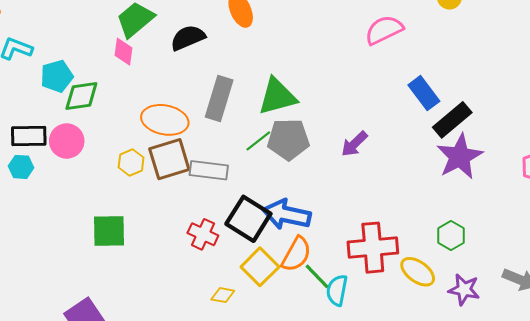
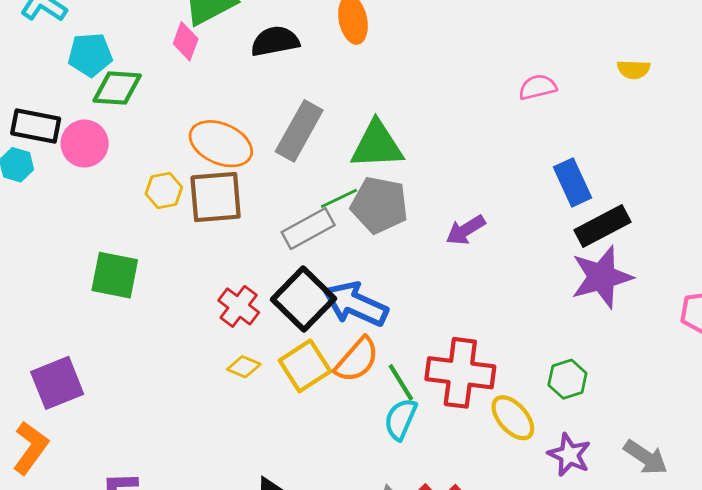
pink semicircle: (384, 30) -> (538, 87), size x0.7
gray rectangle: (209, 170) -> (308, 229), moved, turned -48
green line: (317, 276) -> (401, 382), moved
yellow diamond: (223, 295) -> (244, 367), moved

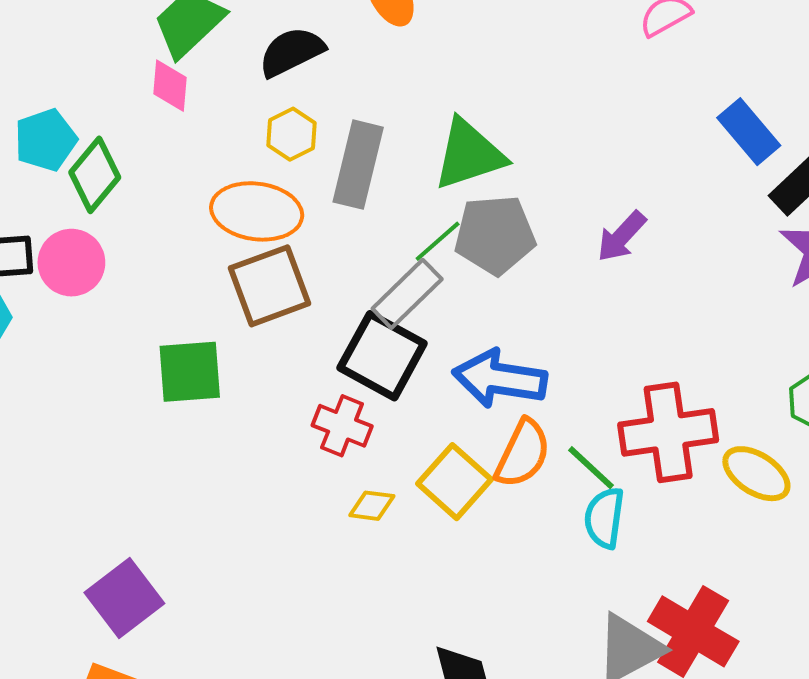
green diamond: (117, 88) -> (95, 175), turned -39
yellow hexagon: (164, 190) -> (292, 134), moved
green square: (115, 275) -> (190, 372), moved
black square: (304, 299) -> (382, 356), moved

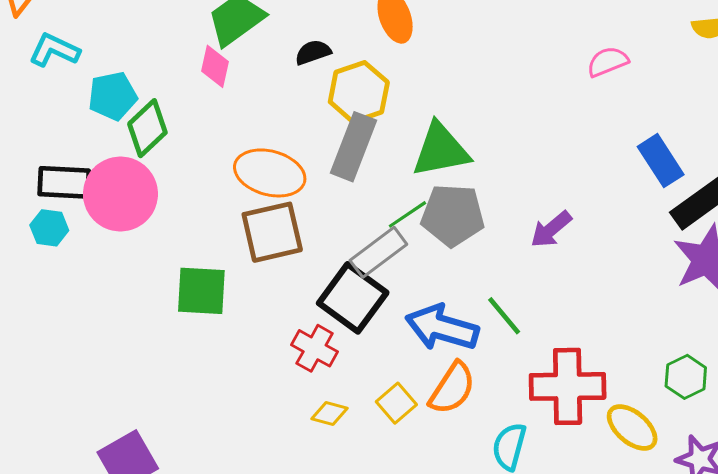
black semicircle: (292, 52) -> (313, 52), size x0.7
yellow hexagon: (292, 134) -> (359, 92), moved, size x1.5
pink circle: (71, 263) -> (120, 194), size x1.4
green line: (591, 468) -> (504, 316), moved
yellow square: (455, 482) -> (396, 403), size x0.7

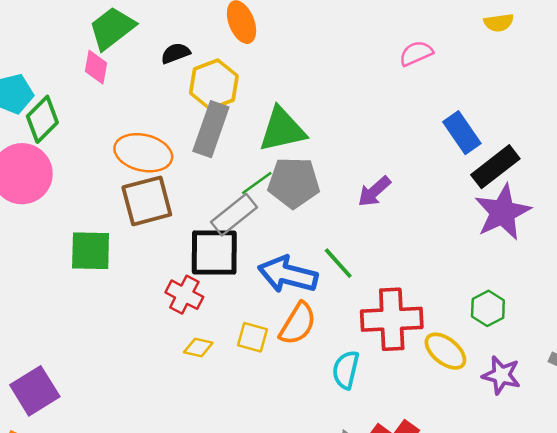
black square: (353, 298) -> (214, 253), turned -34
yellow square: (396, 403) -> (253, 337), turned -32

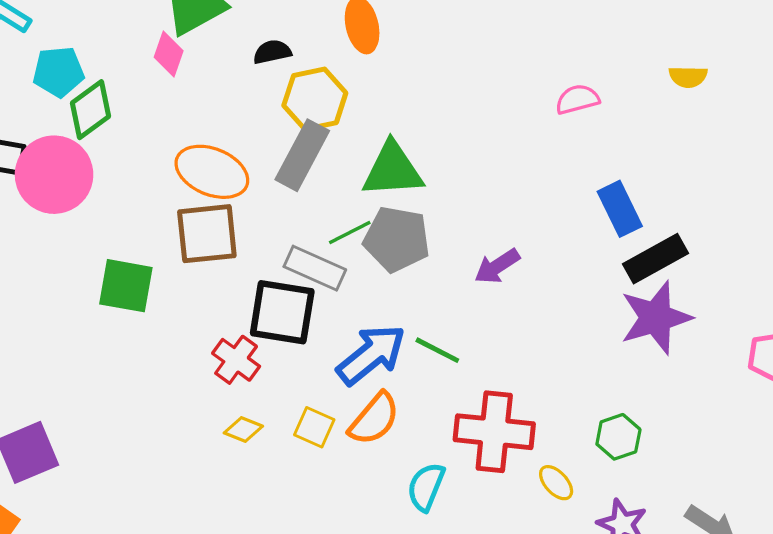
gray rectangle: (234, 215) -> (315, 268), turned 54
green line: (338, 263) -> (437, 350), turned -30
blue arrow: (288, 274) -> (371, 355), turned 118
yellow ellipse: (445, 351) -> (556, 483), size x0.7

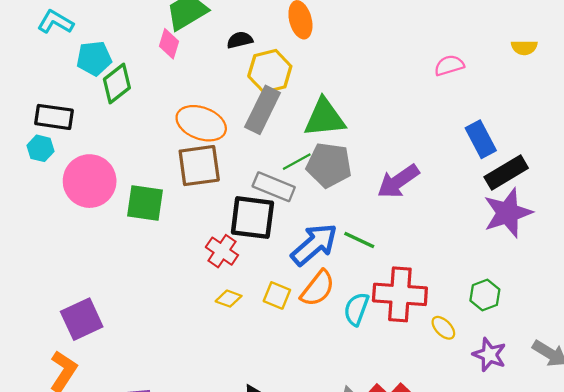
pink circle: (54, 175) -> (90, 181), moved
purple arrow: (497, 266) -> (398, 181), size x1.4
cyan semicircle: (426, 487) -> (356, 309), moved

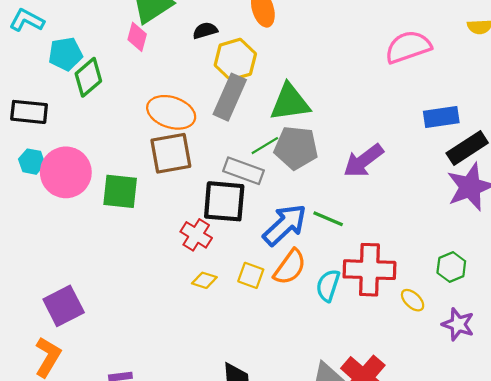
pink semicircle: (449, 65) -> (408, 47), size x1.6
blue rectangle: (481, 139) -> (441, 117), turned -68
cyan hexagon: (41, 148) -> (32, 162), moved

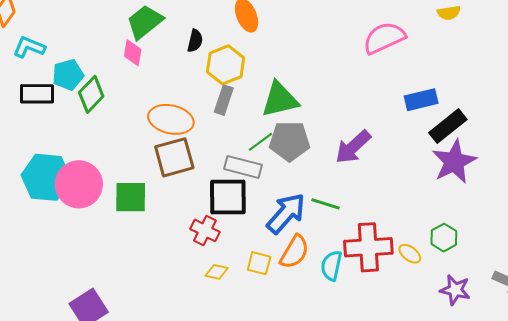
black semicircle: (205, 31) -> (195, 41), turned 125
gray rectangle: (230, 97) -> (224, 100), size x0.7
black rectangle: (29, 112) -> (37, 94), moved
cyan hexagon: (32, 162) -> (46, 177), size x2.0
yellow ellipse: (413, 300) -> (410, 254), moved

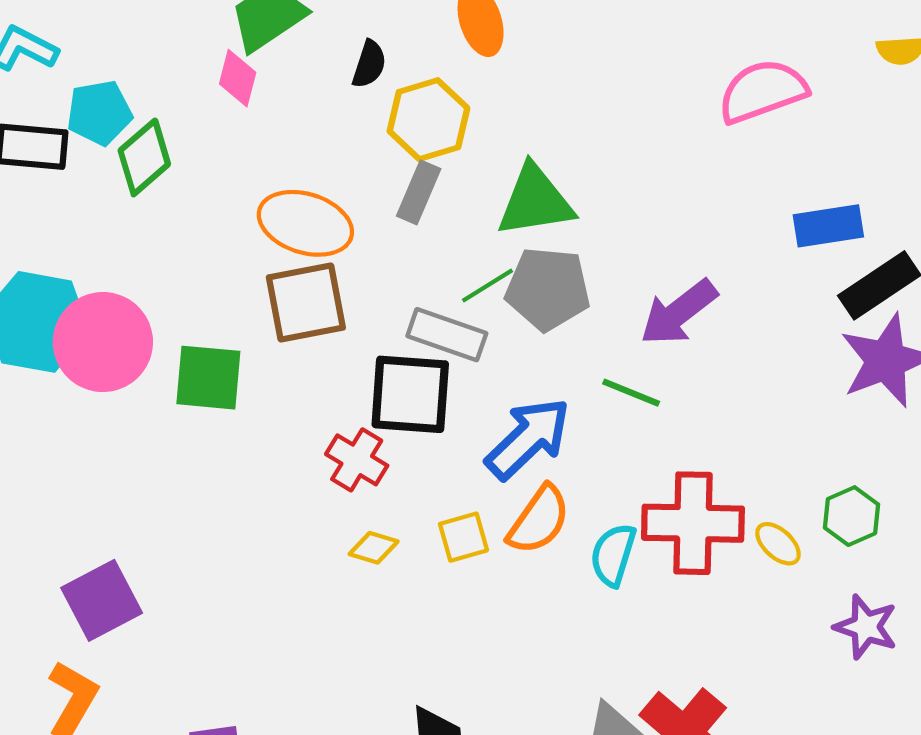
green line: (326, 204) -> (631, 393), moved
yellow square: (259, 263) -> (463, 537), turned -35

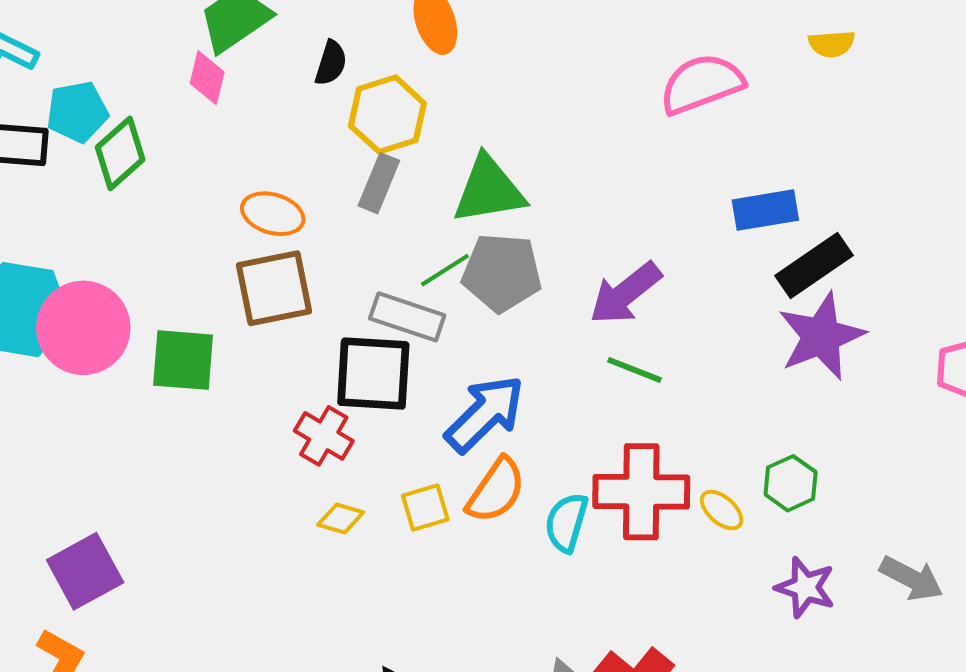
orange ellipse: (305, 223) -> (273, 214), size x0.7
green line: (631, 393) -> (634, 370), moved

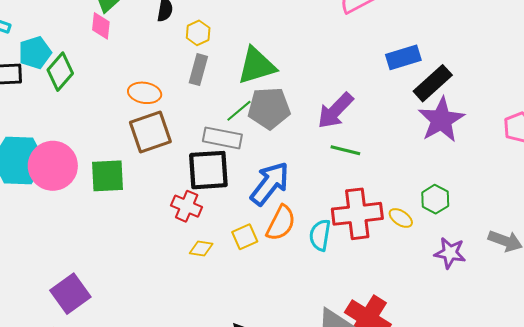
yellow hexagon: (387, 115) -> (198, 33), size x0.6

